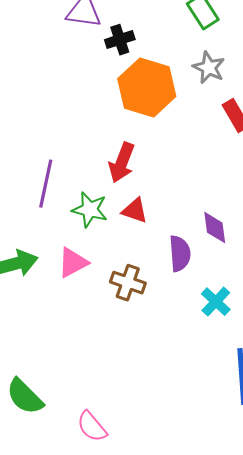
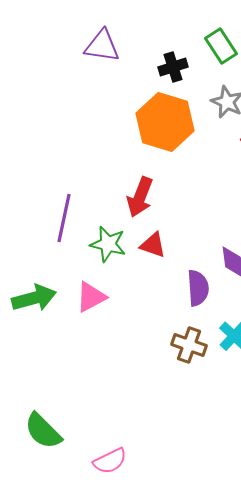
black cross: (120, 40) -> (173, 67), moved
brown cross: (128, 283) -> (189, 345), moved
pink semicircle: (92, 427) -> (110, 461), turned -76

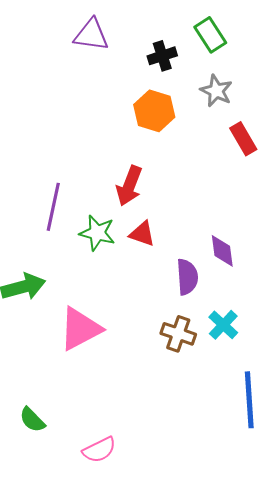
orange hexagon: (165, 122) -> (154, 111), size x0.7
pink triangle: (91, 297) -> (80, 329), moved, size x1.4
green semicircle: (43, 431) -> (32, 420), size x0.7

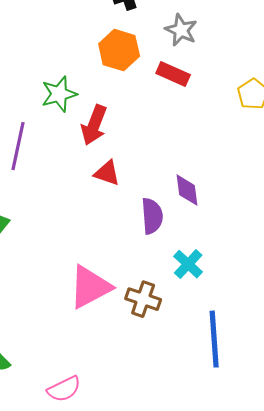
red rectangle: (243, 139) -> (173, 74), moved, turned -36
green star: (97, 233) -> (59, 94), moved, turned -30
pink triangle: (80, 329) -> (90, 287), moved
brown cross: (178, 334) -> (143, 299), moved

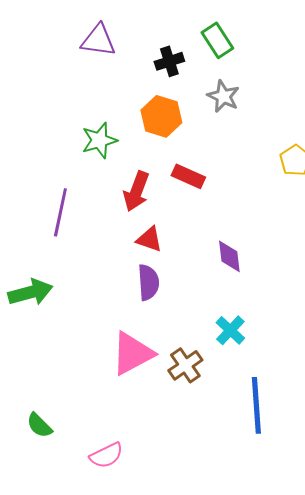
red rectangle: (173, 74) -> (188, 176), moved
green star: (59, 94) -> (99, 140), moved
purple semicircle: (152, 216) -> (148, 282), moved
brown cross: (143, 299) -> (185, 365), turned 36

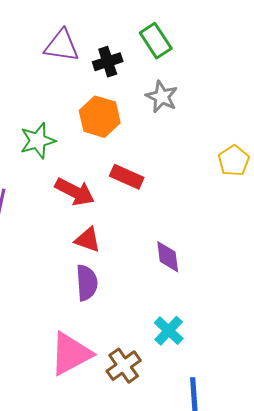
purple triangle: (98, 40) -> (62, 46), moved
red arrow: (136, 191) -> (75, 192), turned -84

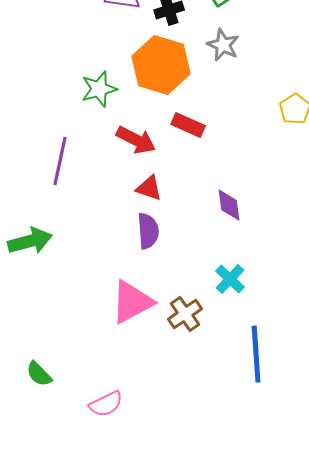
orange hexagon: (100, 117) -> (161, 65), size x1.4

